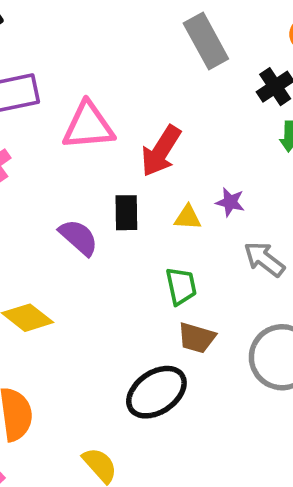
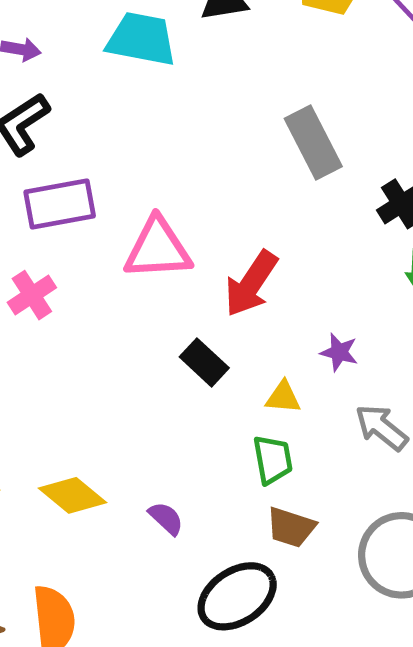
black rectangle: (126, 213) -> (204, 362), turned -48
yellow triangle: (188, 217) -> (283, 397), moved
purple semicircle: (79, 237) -> (166, 518), moved, size x0.7

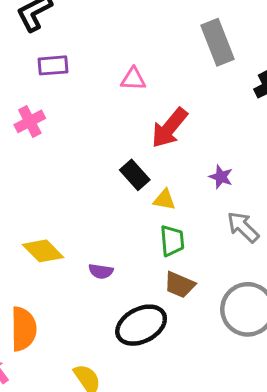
purple rectangle: (60, 204) -> (53, 65), size x0.7
pink triangle: (158, 249) -> (133, 79), moved, size x0.6
yellow triangle: (283, 397) -> (164, 200), moved
purple semicircle: (166, 518) -> (101, 271), turned 140

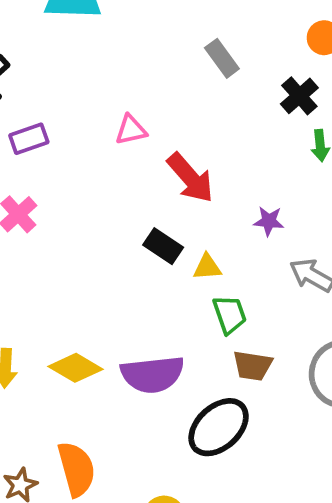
gray rectangle: (218, 42) -> (222, 58), size x0.7
red arrow: (169, 128) -> (190, 178), turned -66
purple semicircle: (101, 271) -> (152, 374), size x2.0

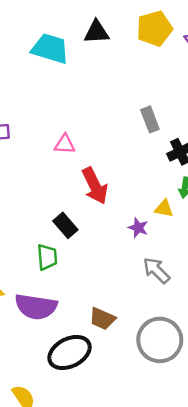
gray rectangle: (222, 58) -> (150, 119), moved
yellow triangle: (207, 267) -> (164, 209), moved
green trapezoid: (230, 314) -> (47, 257), moved

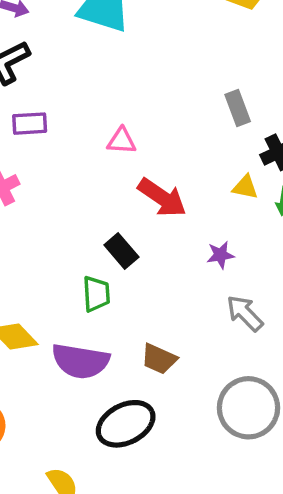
red arrow: (95, 186) -> (162, 198), turned -30
yellow triangle: (164, 209) -> (245, 187), moved
purple star: (138, 228) -> (220, 255), turned -30
brown trapezoid: (102, 319) -> (159, 359), moved

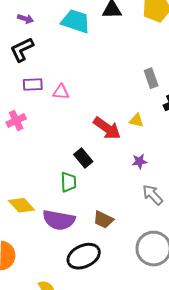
pink triangle: (122, 141) -> (61, 92), moved
yellow triangle: (245, 187) -> (137, 121), moved

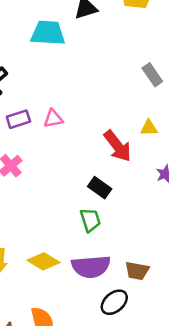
red arrow: (107, 128) -> (117, 146), turned 32
brown trapezoid: (103, 220) -> (137, 271), moved
black ellipse: (84, 256) -> (114, 302), moved, size x0.7

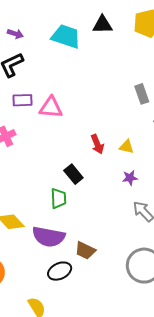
pink triangle: (53, 119) -> (51, 108), size x1.4
yellow triangle: (149, 128) -> (127, 147), moved
red arrow: (117, 146) -> (97, 144), size x0.7

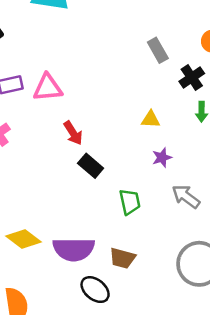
red arrow: (97, 144) -> (73, 133), moved
green trapezoid: (58, 198) -> (130, 202), moved
black ellipse: (60, 271) -> (95, 290), turned 75

